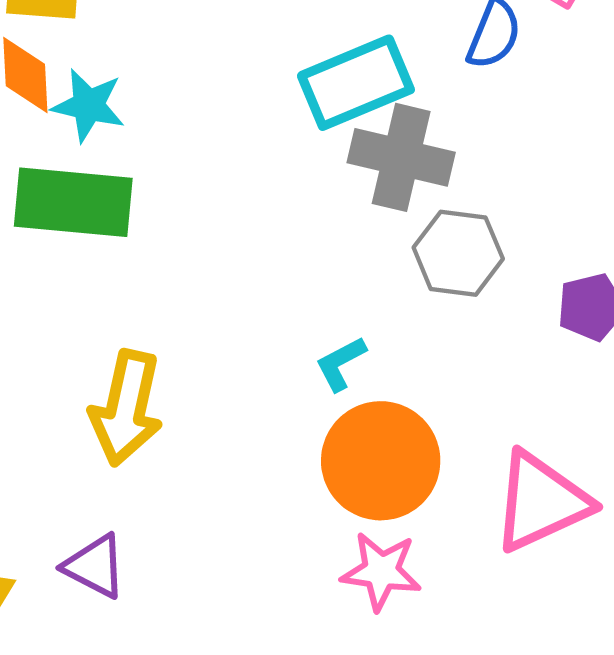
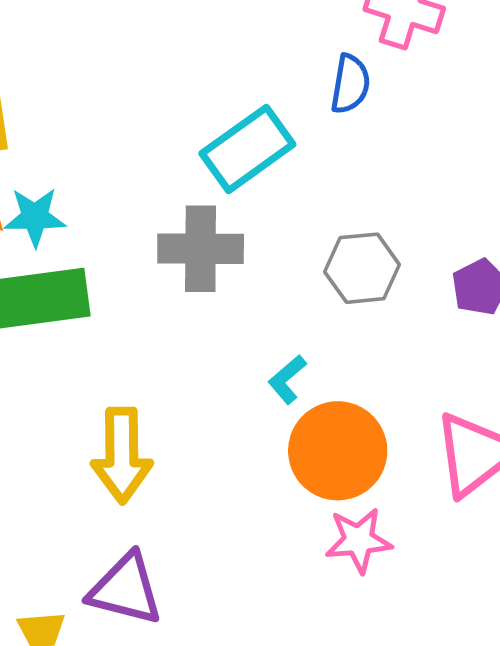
gray cross: (401, 157) -> (201, 249), moved
purple triangle: (95, 566) -> (126, 589), size x1.4

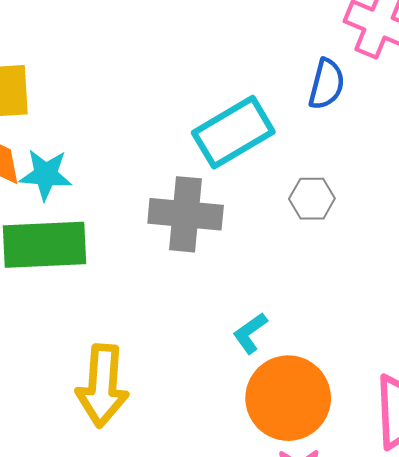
gray hexagon: (362, 268) -> (312, 199), moved, size x0.7

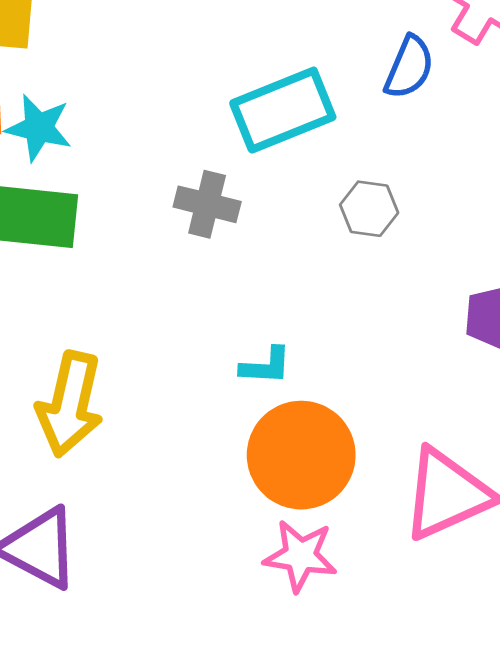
gray cross: (186, 214) -> (207, 204), size x0.7
cyan L-shape: (250, 333) -> (266, 366), turned -150

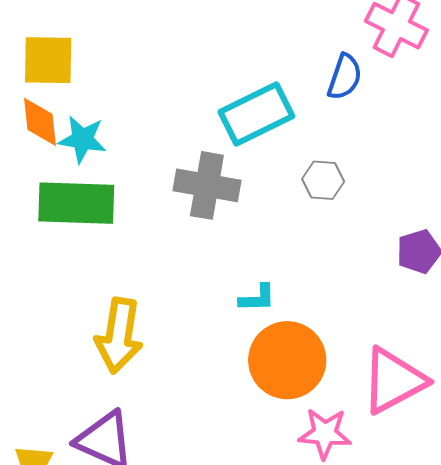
gray cross: (207, 204) -> (207, 185), size x1.4
pink star: (300, 556) -> (325, 433), moved

